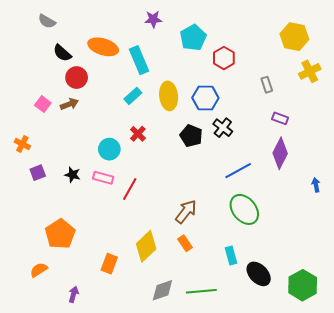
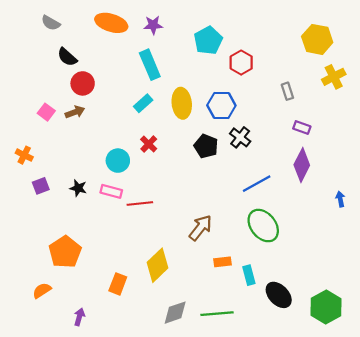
purple star: (153, 19) -> (153, 25), moved
orange ellipse: (103, 47) -> (111, 23), moved
red line: (130, 189) -> (140, 204), turned 55
orange rectangle: (185, 243) -> (222, 262), moved, turned -63

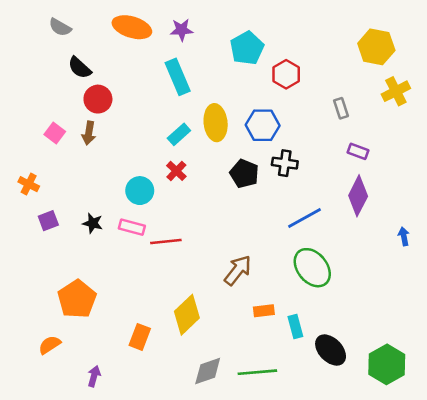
cyan rectangle: (143, 103) -> (179, 134), moved
brown arrow: (75, 112) -> (89, 133), turned 120
black cross: (240, 137) -> (285, 163), turned -30

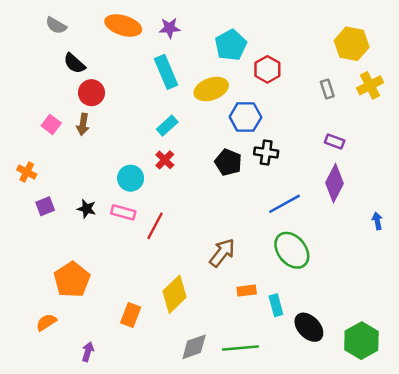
gray rectangle: (341, 108) -> (327, 89), moved
yellow ellipse: (216, 123) -> (211, 89), moved, turned 76
red line: (166, 242) -> (155, 226), turned -56

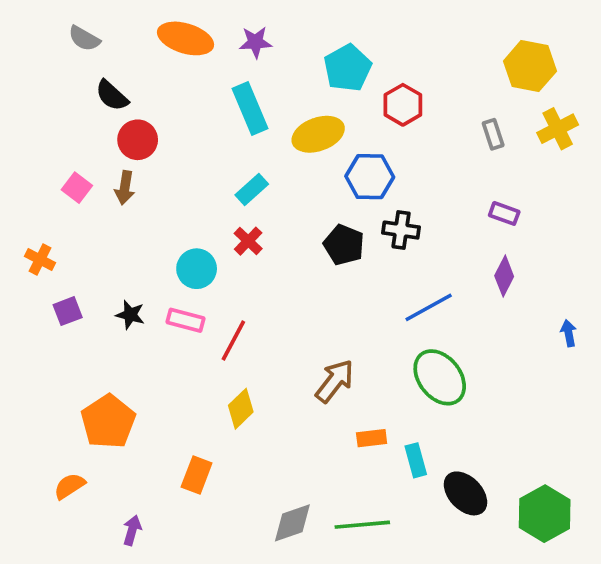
purple diamond: (335, 183) -> (504, 276), size x0.7
yellow diamond: (175, 294) -> (241, 409), moved, size x0.7

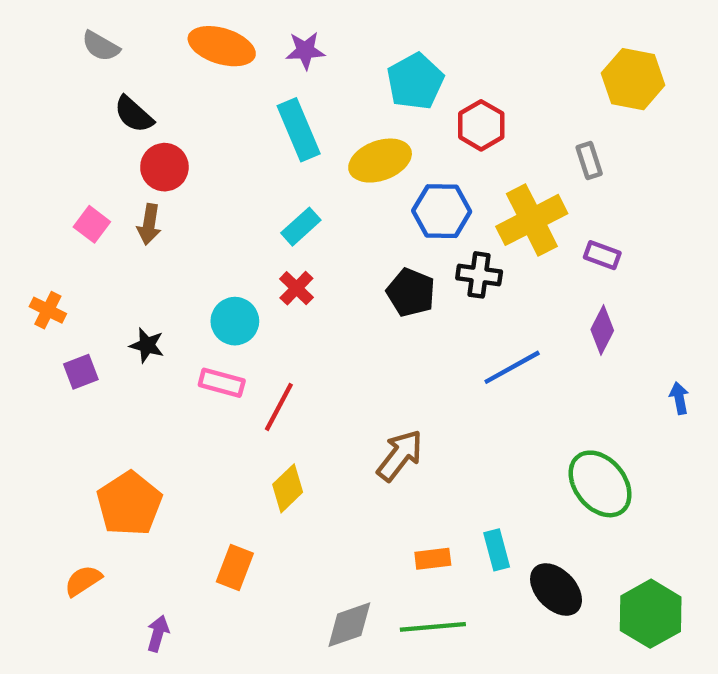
yellow cross: (558, 129) -> (532, 220), moved, size x1.4
black star: (130, 315) -> (147, 345), moved
green ellipse: (440, 377) -> (600, 484), moved
orange rectangle: (372, 438) -> (433, 559), moved

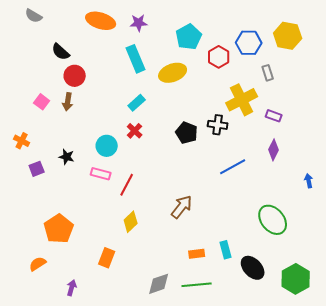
gray semicircle: (101, 46) -> (34, 16), moved
blue hexagon: (442, 211) -> (249, 43), moved

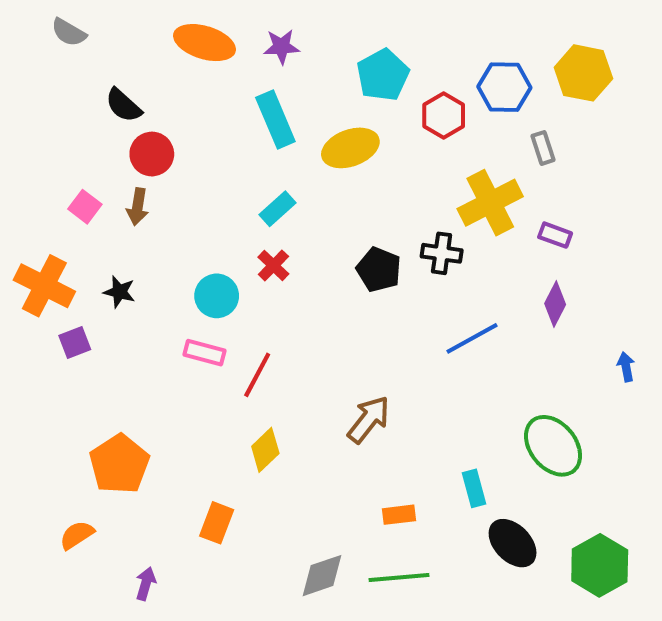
orange cross: (22, 141) -> (44, 286), size x1.8
black star: (67, 157) -> (119, 292), moved
cyan rectangle: (226, 250) -> (474, 488), moved

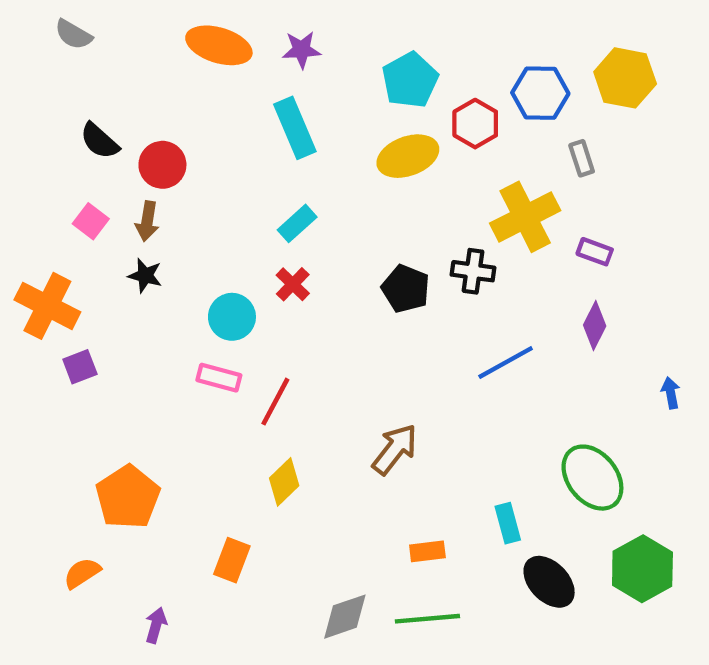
black semicircle: (123, 105) -> (99, 141), moved
yellow ellipse: (350, 148) -> (408, 156), moved
black star: (119, 292) -> (145, 276), moved
green hexagon: (600, 565) -> (642, 569), moved

